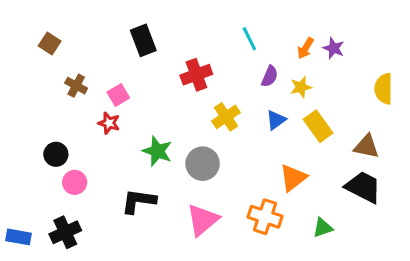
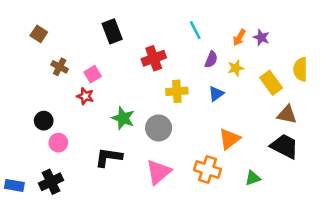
yellow cross: (226, 117) -> (177, 91), turned 30
yellow rectangle: (318, 126) -> (271, 83), moved

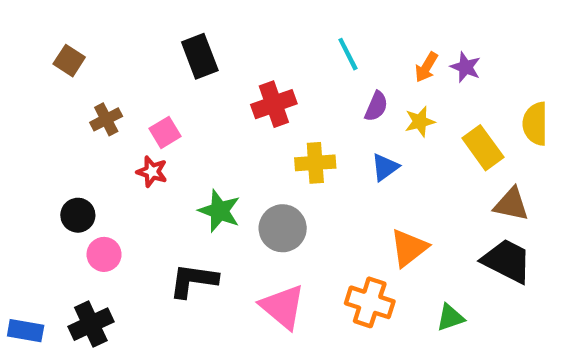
brown cross: (60, 67) -> (106, 119), turned 35
pink triangle: (159, 172) -> (283, 307), turned -40

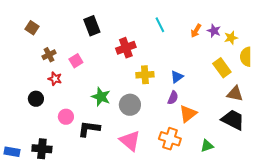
purple semicircle: (376, 106) -> (173, 98), moved
yellow star: (420, 122) -> (231, 38), moved
red star: (152, 172) -> (55, 79), moved
pink circle: (104, 254) -> (66, 117), moved
black cross: (91, 324) -> (42, 149), turned 30

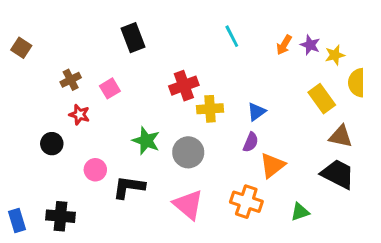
brown square: (32, 28) -> (21, 48), moved
red cross: (126, 48) -> (184, 86), moved
blue rectangle: (12, 152) -> (17, 221), turned 63

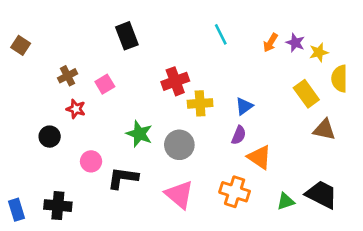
orange triangle: (272, 165) -> (259, 157), turned -48
black trapezoid: (338, 174) -> (322, 195), moved

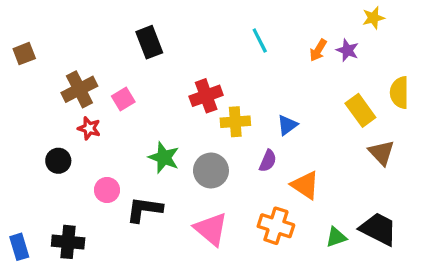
brown square: (21, 45) -> (24, 54), turned 36
yellow star: (319, 52) -> (373, 18), moved
brown cross: (68, 76) -> (79, 89), size x1.5
brown triangle: (324, 130) -> (382, 153), turned 35
purple semicircle: (239, 135) -> (268, 161), moved

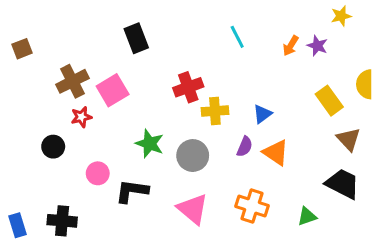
pink square: (123, 99) -> (113, 90), size x1.5
red star: (89, 128) -> (81, 117), turned -30
orange triangle: (305, 185) -> (276, 153), moved
black trapezoid: (378, 229) -> (343, 184), moved

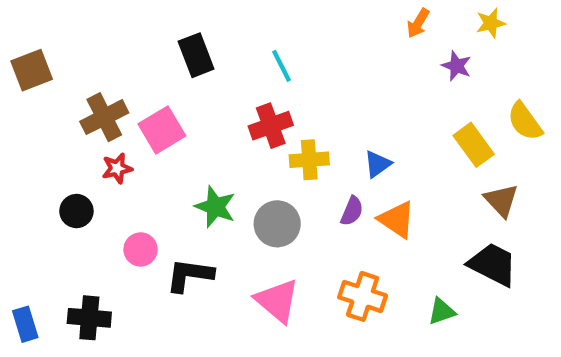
cyan line: (237, 37) -> (281, 66), moved
orange arrow: (291, 46) -> (418, 23), moved
brown square: (22, 49) -> (32, 70), size x1.4
yellow semicircle: (365, 84) -> (525, 121), turned -36

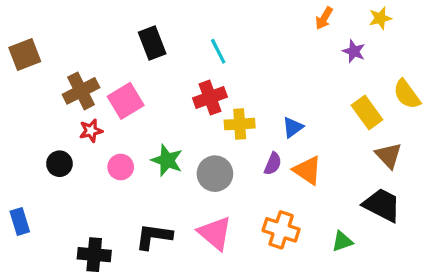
pink circle: (141, 249) -> (121, 167), moved
black L-shape: (190, 275) -> (154, 236), moved
black cross: (89, 318) -> (94, 255), moved
blue rectangle: (25, 324) -> (20, 222), moved

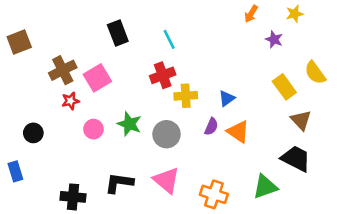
black circle: (59, 164) -> (33, 133), moved
orange cross: (281, 230) -> (214, 194), moved
green triangle: (342, 241) -> (265, 187), size x1.5

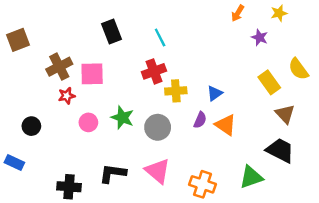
pink square: (97, 78) -> (92, 74), turned 30
blue rectangle: (15, 171) -> (14, 162), turned -48

